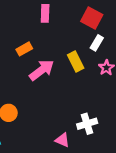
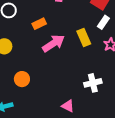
white cross: (87, 124) -> (93, 83), moved

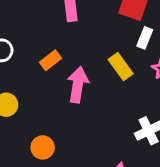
pink arrow: (53, 43) -> (78, 85), turned -35

